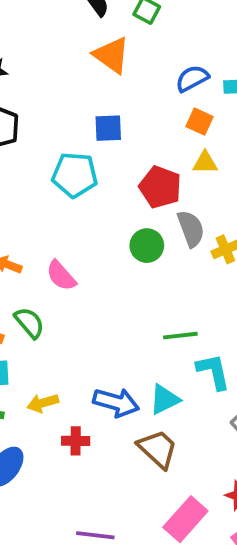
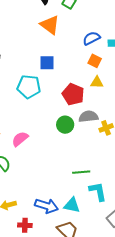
gray semicircle: (191, 229) -> (88, 117), turned -78
pink semicircle: (61, 276) -> (20, 139), turned 90
cyan triangle: (164, 399) -> (72, 205), turned 36

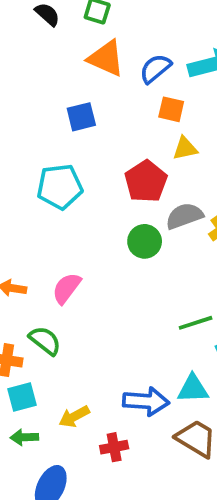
orange triangle: (50, 25) -> (106, 58), moved
blue square: (47, 63) -> (81, 117), moved
red pentagon: (73, 94) -> (146, 181), turned 30

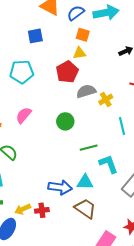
yellow triangle: (185, 148) -> (79, 53), moved
green circle: (145, 241) -> (65, 121), moved
pink semicircle: (67, 288) -> (24, 115), moved
yellow arrow: (74, 417) -> (23, 209), moved

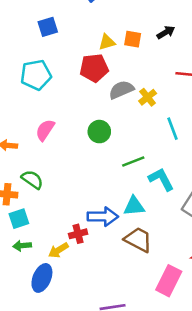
orange square: (83, 35) -> (133, 39), moved
red pentagon: (67, 72) -> (94, 68), turned 30
red cross: (42, 210) -> (78, 234), moved

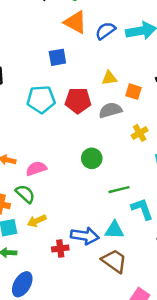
orange square: (133, 39) -> (134, 92), moved
red pentagon: (94, 68) -> (78, 101), moved
gray semicircle: (121, 90) -> (110, 110), moved
pink semicircle: (45, 130) -> (36, 169), moved, turned 30
yellow arrow: (58, 250) -> (37, 221), moved

